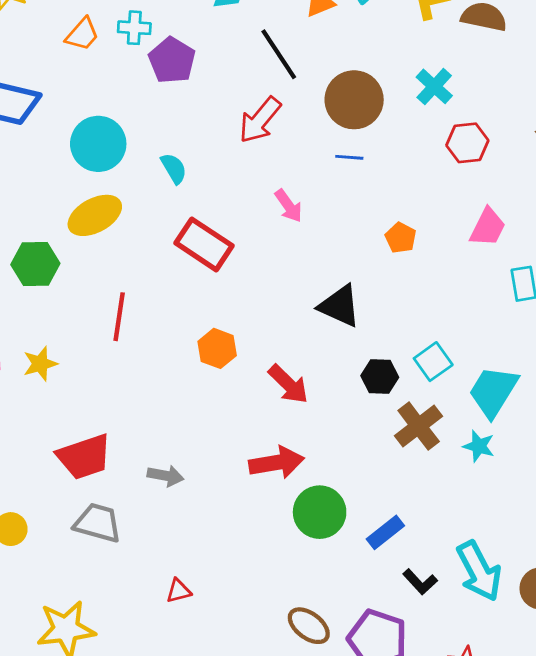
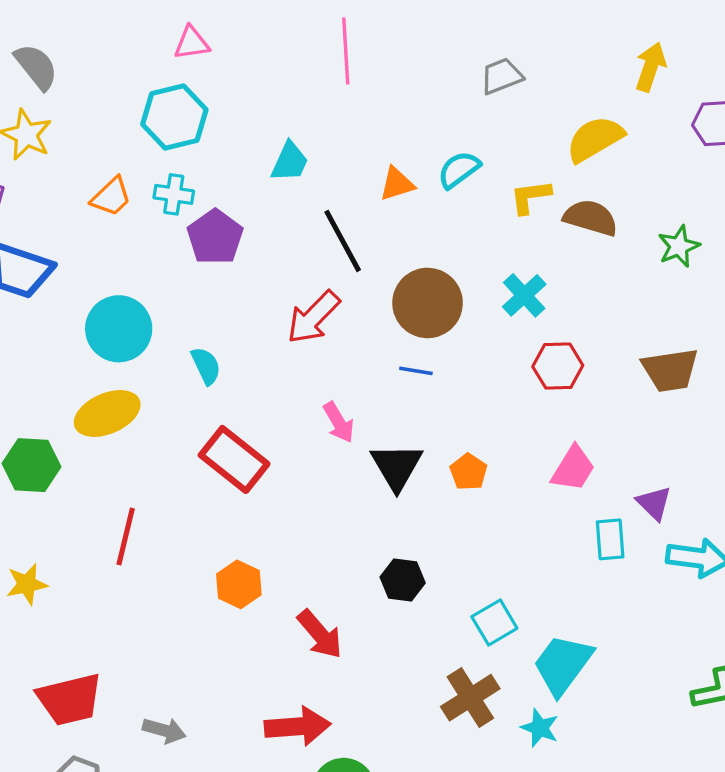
black triangle: (340, 306) -> (397, 467), moved, turned 30
black hexagon: (380, 376) -> (403, 580), moved

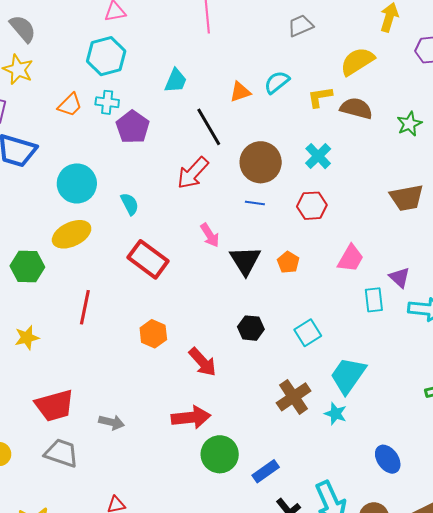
red hexagon: (558, 366) -> (312, 206), moved
cyan square: (494, 622) -> (308, 333), moved

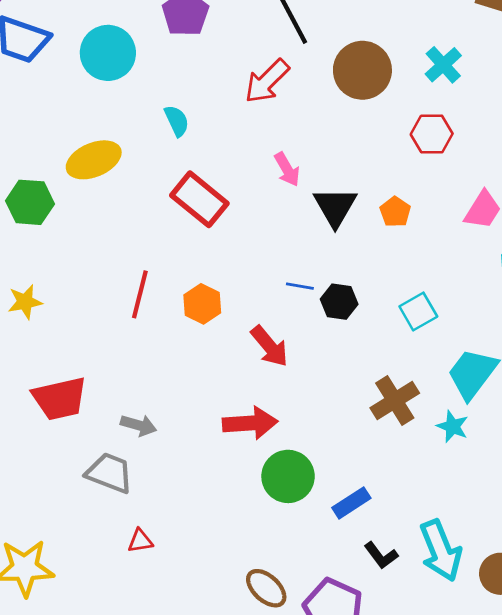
cyan circle: (77, 183) -> (108, 53), moved
blue line: (255, 203) -> (300, 286), moved
red line: (85, 307) -> (140, 294), moved
gray trapezoid: (61, 453) -> (110, 473), moved

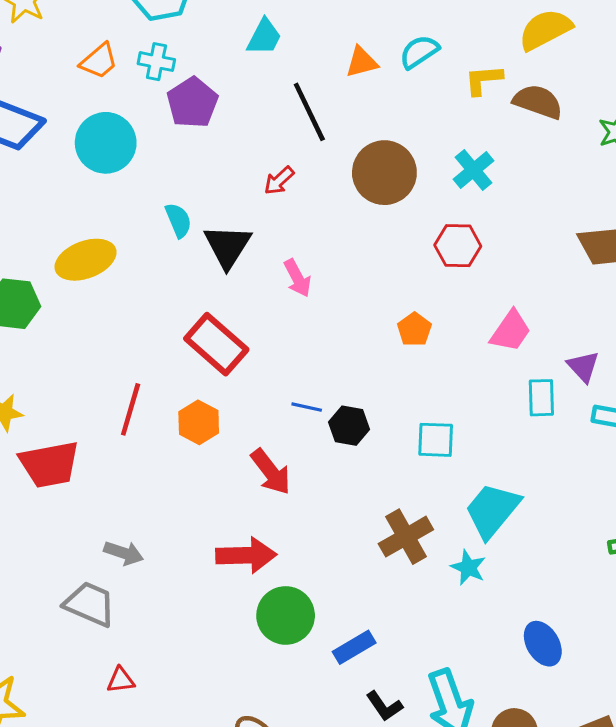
red arrow: (267, 81) -> (279, 181), size x0.6
red rectangle: (199, 199) -> (216, 344), moved
black triangle: (335, 207) -> (227, 246), moved
cyan square: (418, 311) -> (436, 440), turned 30
red trapezoid: (60, 399) -> (49, 464), moved

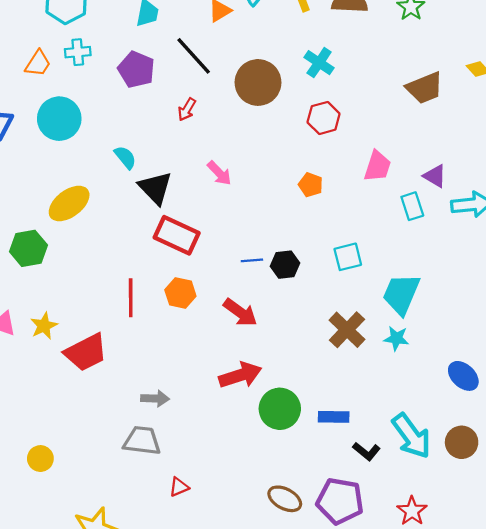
purple pentagon: (192, 103) -> (136, 70), moved
black triangle: (227, 246) -> (155, 188), moved
blue rectangle: (354, 647) -> (334, 417), turned 48

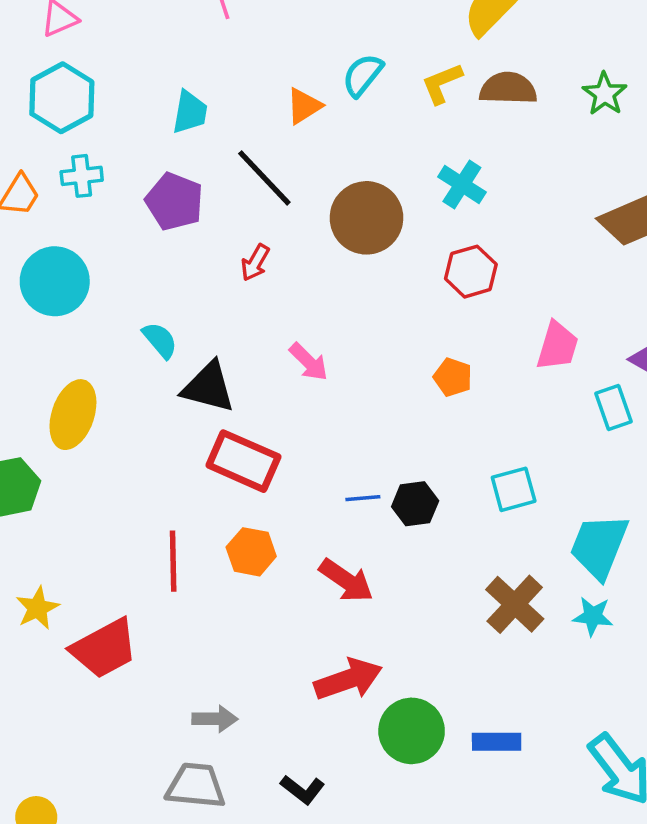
black triangle: (155, 188) -> (208, 387), turned -30
yellow ellipse: (69, 203) -> (73, 415), turned -33
black L-shape: (367, 451) -> (303, 789), moved

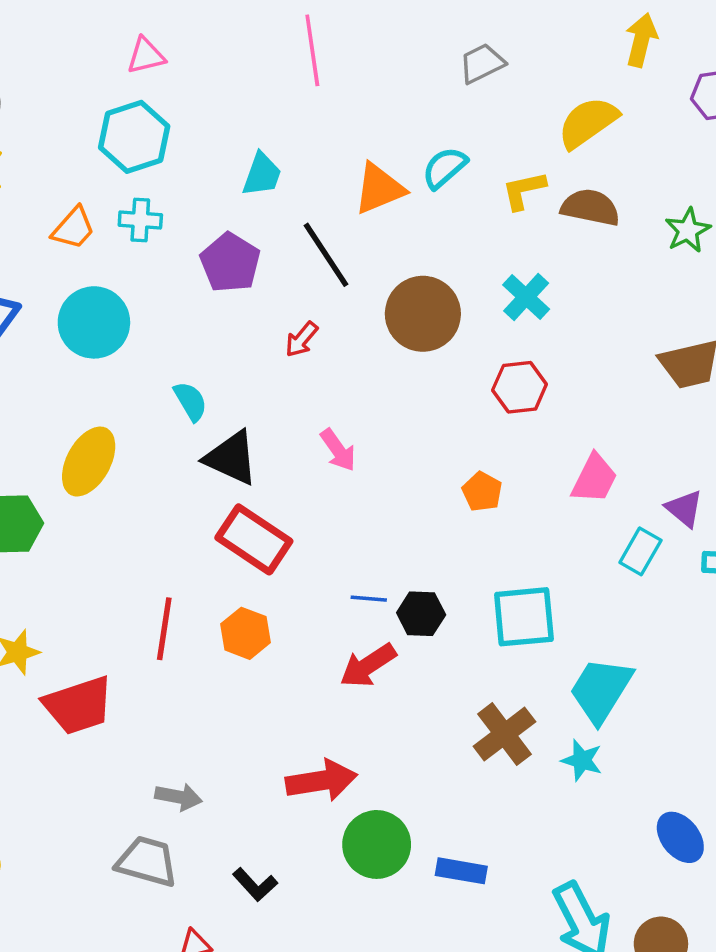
orange triangle: (304, 106) -> (379, 189), size x1.4
cyan rectangle: (613, 408) -> (640, 551), turned 39
cyan square: (514, 489) -> (524, 617), size x1.4
red arrow: (346, 581) -> (368, 665), moved, turned 102

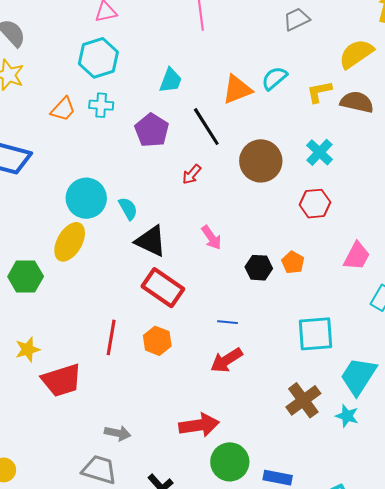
cyan circle: (94, 322) -> (86, 198), moved
black hexagon: (421, 614) -> (259, 268), moved

